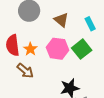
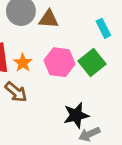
brown triangle: (61, 20) -> (49, 19), moved, turned -35

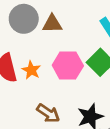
brown arrow: (16, 92) -> (48, 113), moved

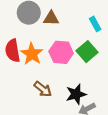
orange star: (31, 70) -> (32, 54), size x1.5

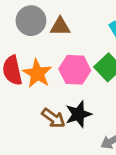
black star: (76, 94) -> (78, 114), moved

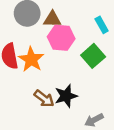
pink hexagon: (75, 70) -> (61, 38), moved

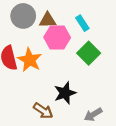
cyan rectangle: (102, 25) -> (82, 23), moved
brown arrow: (44, 99) -> (43, 111), moved

